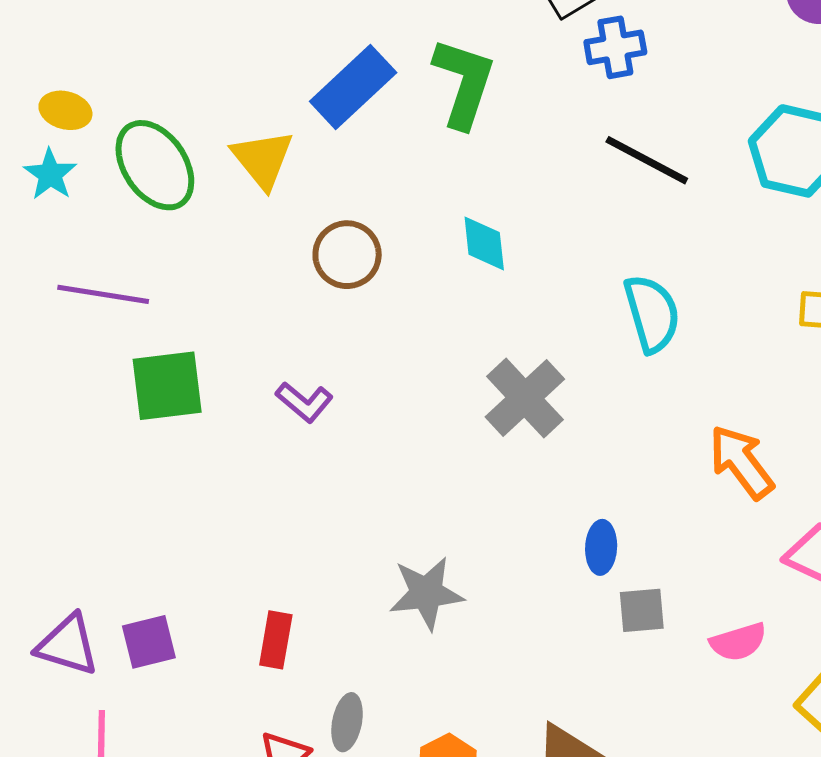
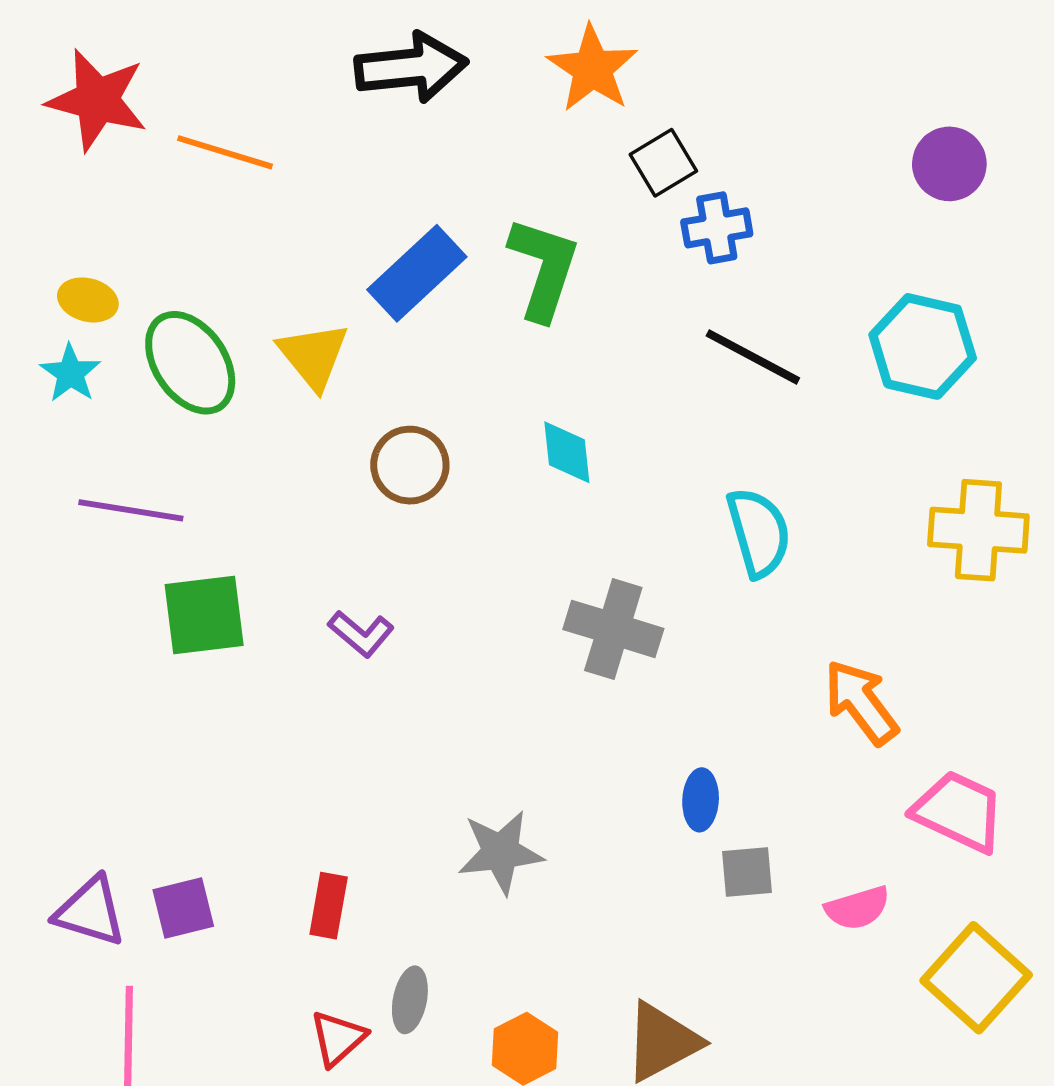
gray cross: (525, 398) -> (613, 629), turned -30

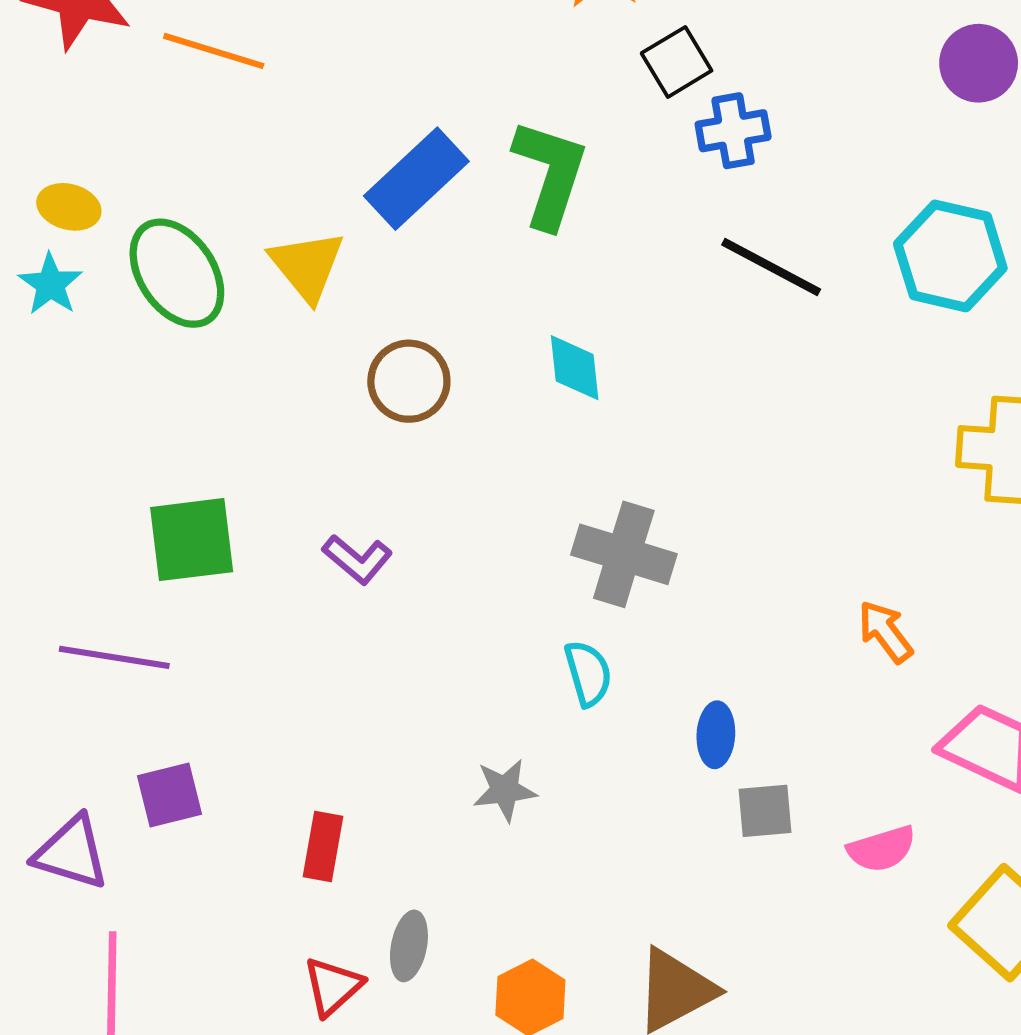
purple line: (131, 510) -> (114, 657), moved
cyan semicircle: (759, 532) -> (588, 673), moved, size x0.7
orange arrow: (861, 702) -> (885, 632), size x0.7
gray star: (501, 852) -> (505, 790), size x0.7
purple square: (183, 908) -> (170, 795), moved

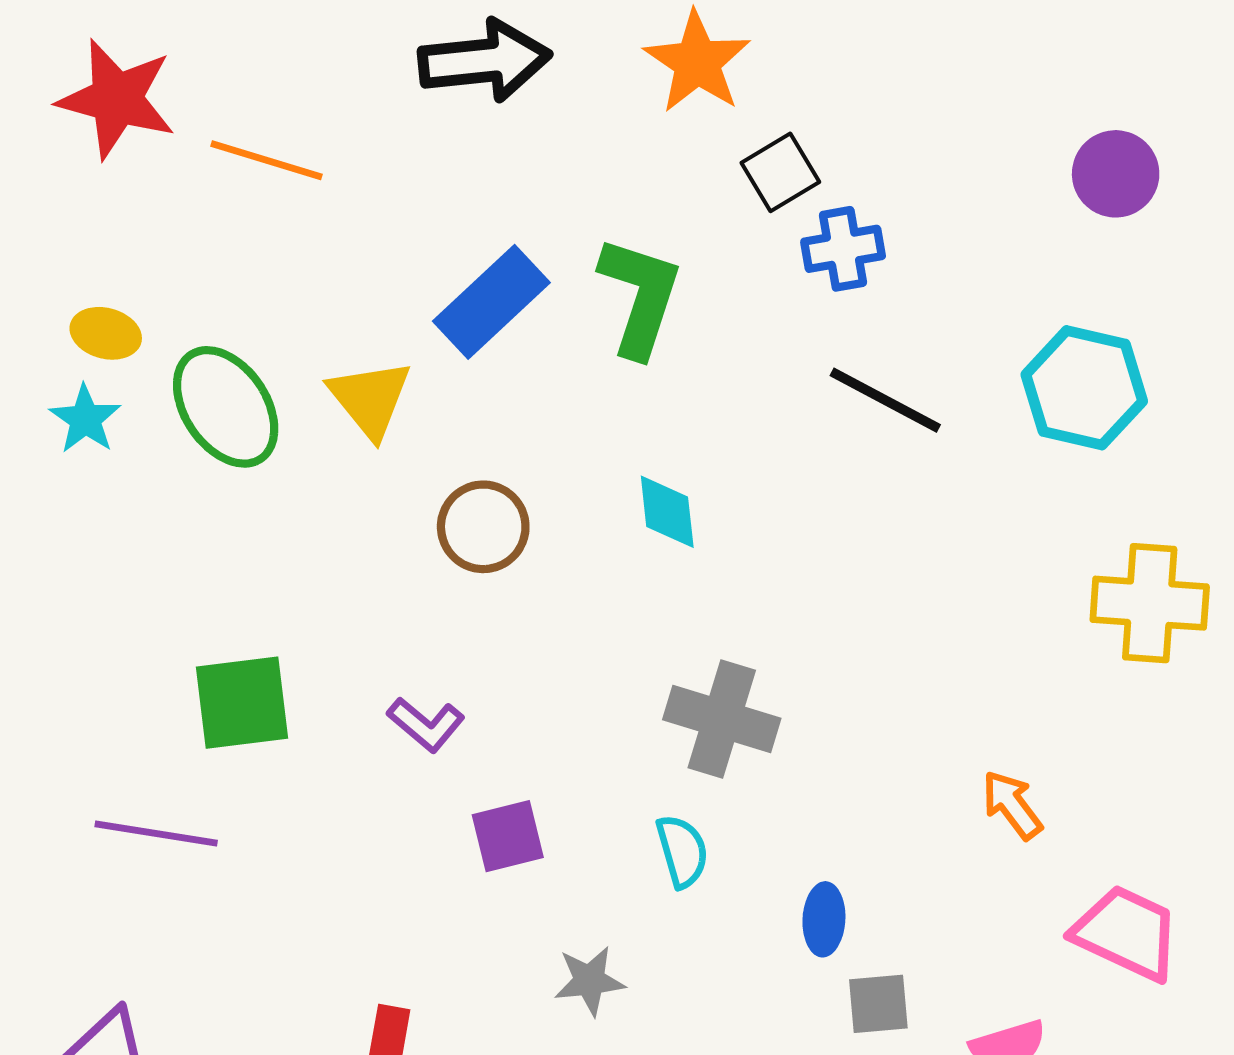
purple square: (170, 795) -> (508, 836), moved

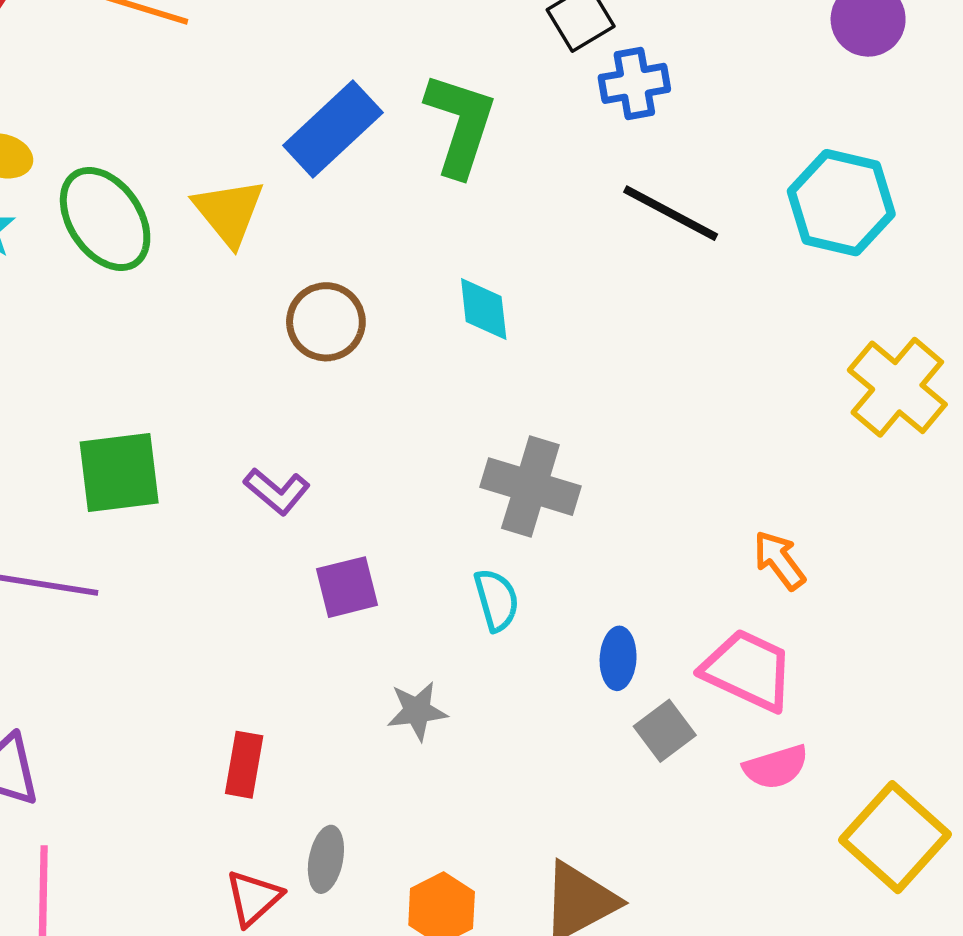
yellow cross: (1150, 603) -> (897, 387), turned 36
pink trapezoid: (1127, 933) -> (748, 670), moved
gray square: (878, 1004) -> (665, 731), turned -32

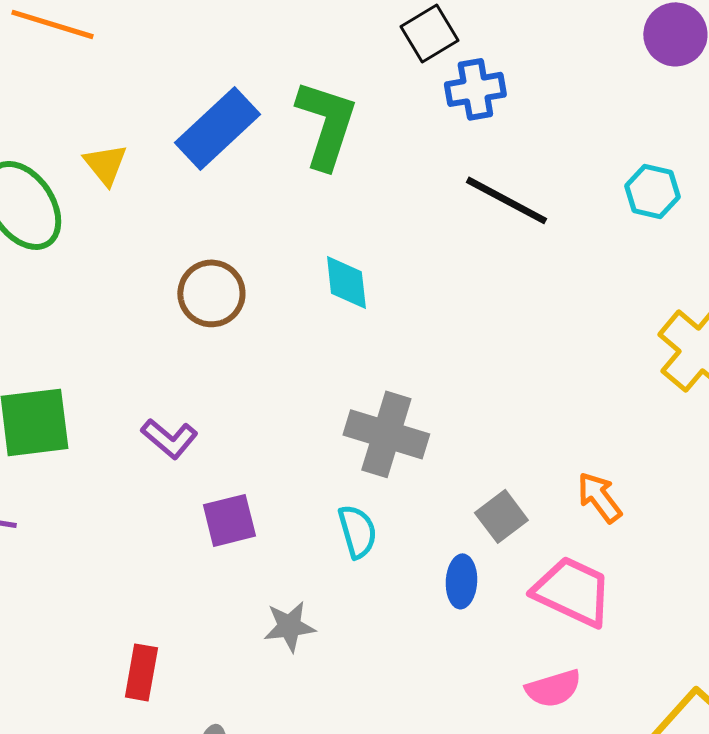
cyan hexagon: (841, 203) -> (652, 191), size x0.6
yellow triangle: (229, 212) -> (105, 164), moved, size x0.7
gray square: (665, 731) -> (501, 516), moved
pink semicircle: (776, 767) -> (553, 688), moved

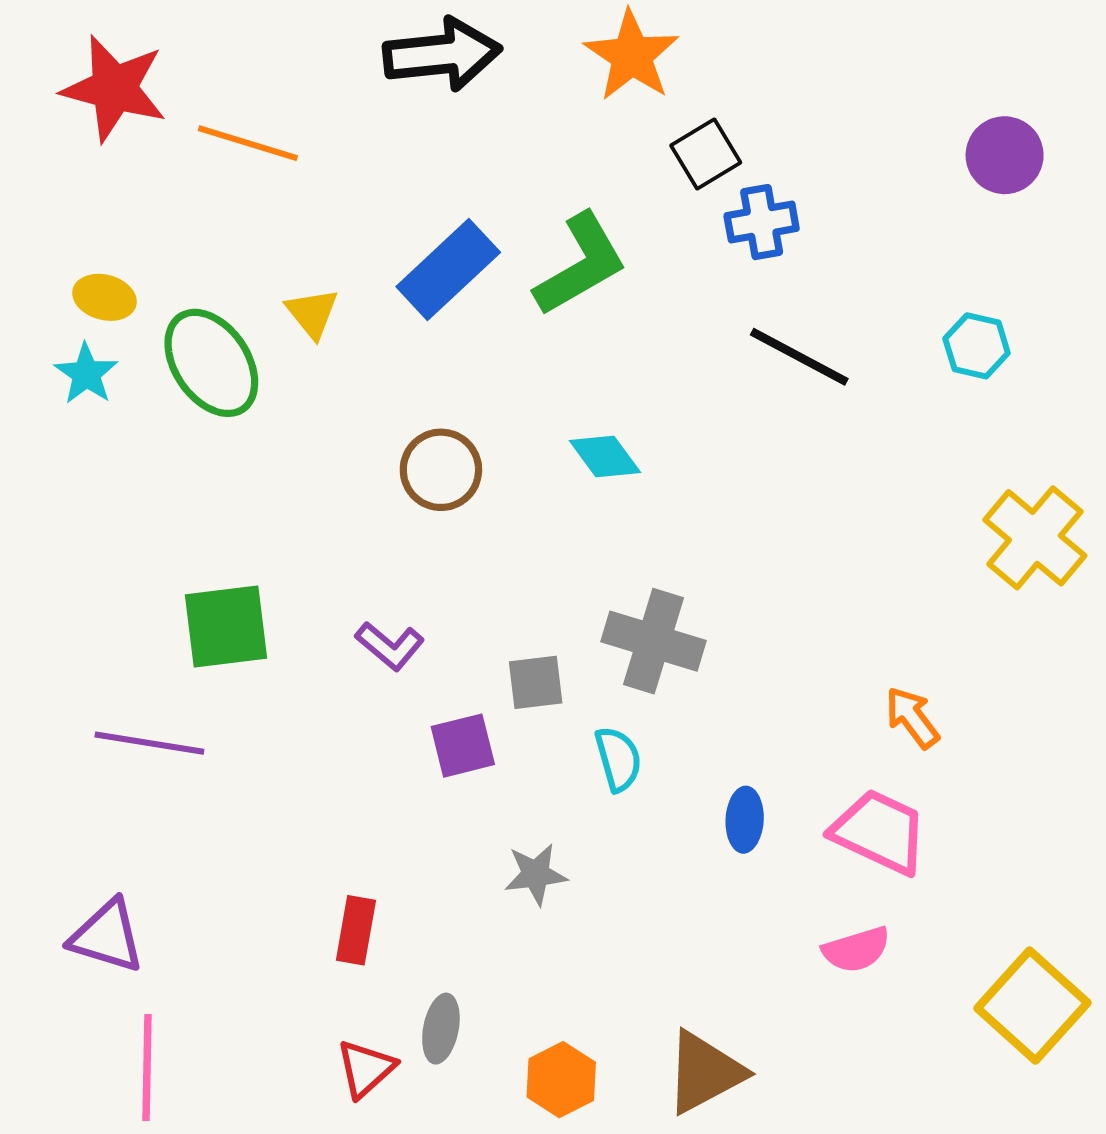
green L-shape: (326, 124) -> (581, 265), turned 42
cyan diamond: (346, 282) -> (605, 456), turned -30
gray square: (501, 516) -> (536, 682), moved, turned 30

